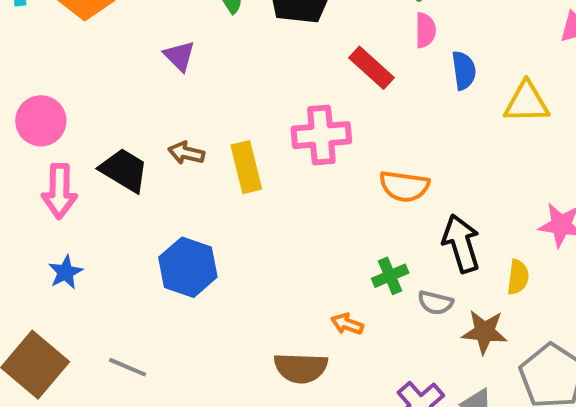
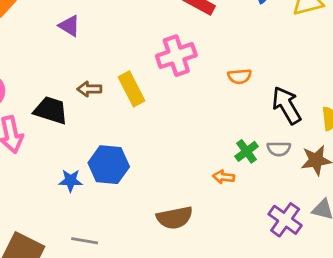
orange semicircle: (404, 186) -> (240, 76), size x0.7
blue star: (65, 272) -> (71, 181), moved, turned -30
green cross: (390, 276) -> (247, 151), moved
brown semicircle: (301, 368) -> (175, 218), moved

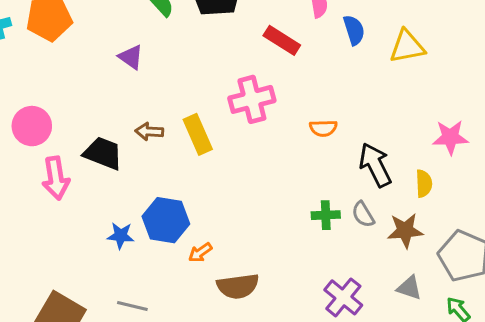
gray semicircle: (279, 149) -> (363, 214), turned 55
green cross: (247, 151) -> (326, 215), turned 30
orange arrow: (224, 177) -> (200, 253), moved, turned -45
purple cross: (285, 220) -> (343, 297), moved

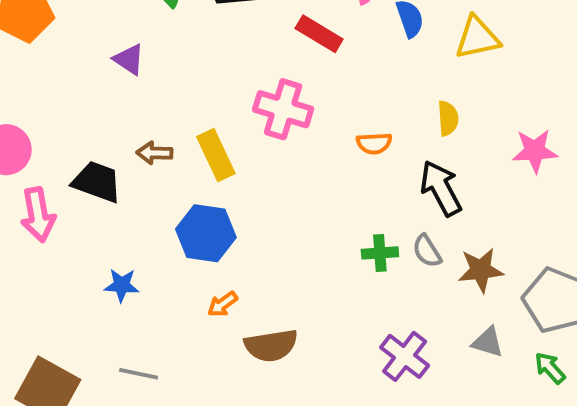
pink cross: (252, 99) -> (283, 109), turned 33
yellow semicircle: (424, 183) -> (448, 118), moved
blue hexagon: (166, 220) -> (206, 233), moved

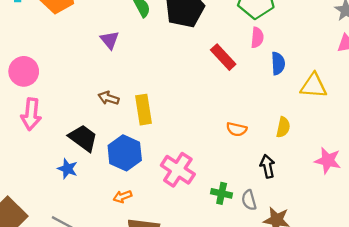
pink cross: (283, 109) -> (178, 170), moved
black trapezoid: (97, 182) -> (83, 138), moved
black arrow: (441, 188) -> (267, 166), size x0.7

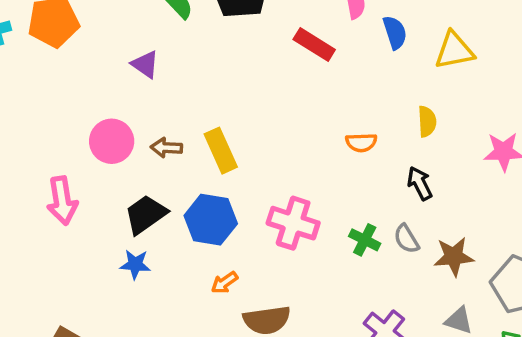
pink circle: (24, 71) -> (112, 141), moved
black trapezoid: (83, 138) -> (146, 214), turned -56
green cross: (222, 193) -> (365, 240), turned 30

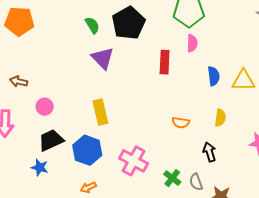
blue semicircle: (395, 32) -> (214, 76), moved
red rectangle: (314, 45) -> (165, 62), turned 50
purple triangle: (145, 64) -> (103, 58), moved, size x1.4
pink circle: (112, 141) -> (45, 107), moved, size x0.7
brown arrow: (166, 148) -> (19, 81), moved

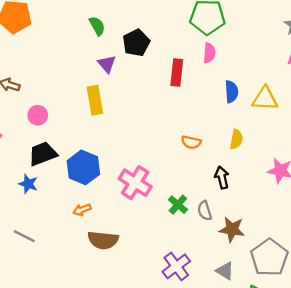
black pentagon: (129, 23) -> (136, 43), moved, size x0.7
purple triangle: (103, 58) -> (107, 64), size x0.7
yellow rectangle: (100, 112) -> (95, 100), moved

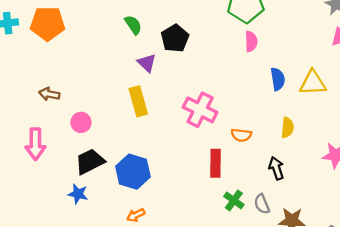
red rectangle: (177, 73) -> (215, 163), moved
pink cross: (135, 183) -> (200, 110), moved

